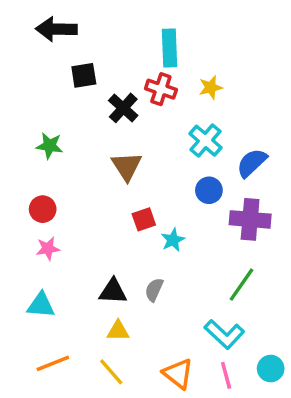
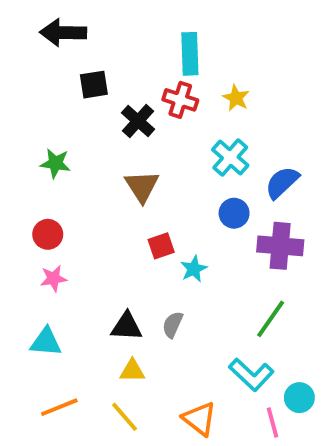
yellow star: (211, 87) -> (236, 98), turned -30
cyan circle: (271, 369) -> (299, 398), moved
pink line: (226, 375) -> (272, 423), moved

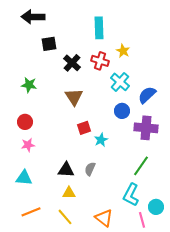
red cross: (180, 100) -> (100, 61), moved
cyan L-shape: (251, 375) -> (131, 195), turned 75

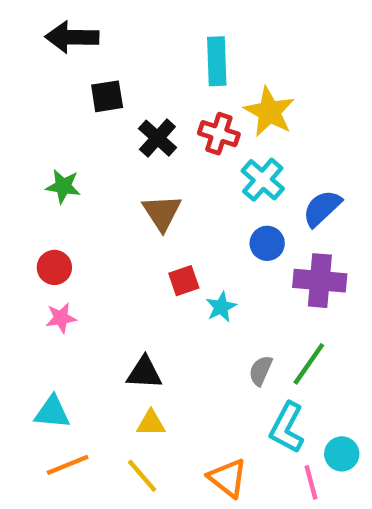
yellow star: (123, 51) -> (269, 112), size x1.6
gray semicircle: (90, 169) -> (261, 371), moved
cyan triangle: (24, 178) -> (52, 412), moved

